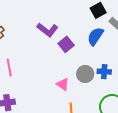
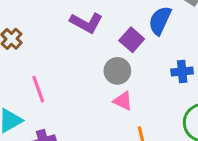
purple square: (66, 44) -> (132, 40), moved
gray circle: (85, 74) -> (117, 71), moved

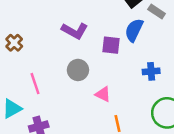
purple square: (132, 40) -> (111, 45), turned -36
gray circle: (117, 71) -> (78, 70), moved

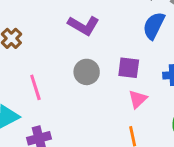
purple square: (111, 45) -> (129, 68), moved
pink triangle: (103, 94) -> (138, 99), moved, turned 49

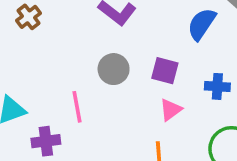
pink line: (35, 87) -> (77, 107), moved

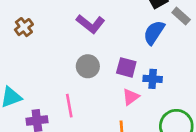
blue cross: (217, 86) -> (153, 79), moved
pink line: (77, 107) -> (69, 106), moved

